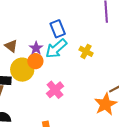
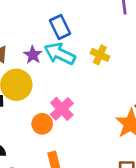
cyan arrow: (56, 49) -> (60, 54), turned 70
orange circle: (35, 61) -> (42, 124), moved

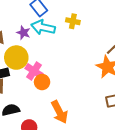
pink cross: (62, 109) -> (34, 71), moved

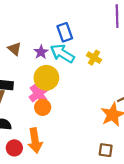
yellow circle: (16, 58) -> (46, 78), moved
orange arrow: (59, 112) -> (35, 141), moved

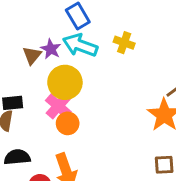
brown triangle: (15, 49) -> (32, 55), moved, turned 40

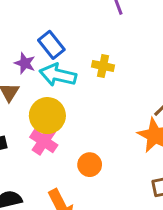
purple star: (51, 49) -> (25, 63), moved
orange circle: (68, 123) -> (90, 165), moved

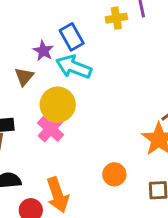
yellow cross: (103, 66) -> (116, 18), moved, turned -30
orange circle: (90, 165) -> (114, 174), moved

